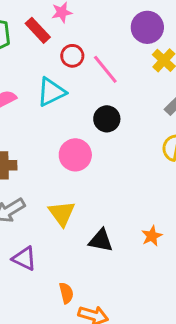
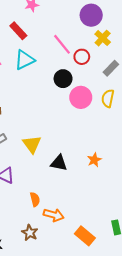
red rectangle: (38, 30) -> (18, 31), moved
red circle: (72, 56) -> (82, 57), moved
pink circle: (75, 155) -> (81, 97), moved

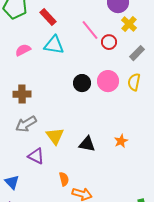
cyan triangle: (25, 60) -> (54, 45), turned 35
black circle: (63, 79) -> (82, 83), moved
yellow triangle: (32, 144) -> (55, 136), moved

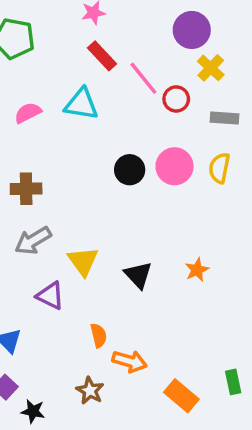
red rectangle: (48, 17) -> (102, 56), moved
gray rectangle: (137, 53) -> (225, 118), turned 49
black triangle: (87, 144) -> (138, 275), turned 36

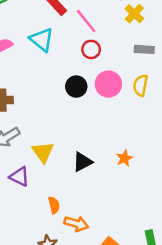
red circle: (176, 99) -> (91, 49), moved
cyan triangle: (81, 104) -> (42, 40), turned 30
black triangle: (138, 275) -> (82, 162), turned 45

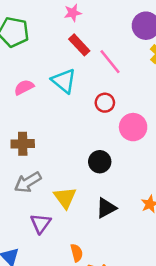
red circle: (91, 49) -> (105, 103), moved
black circle: (76, 87) -> (100, 162), moved
purple triangle: (19, 177) -> (41, 223), turned 40

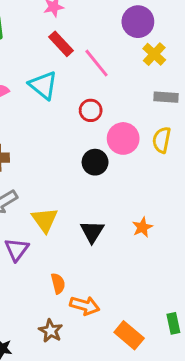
black circle: (100, 162) -> (95, 162), moved
black triangle: (106, 208) -> (92, 232), turned -30

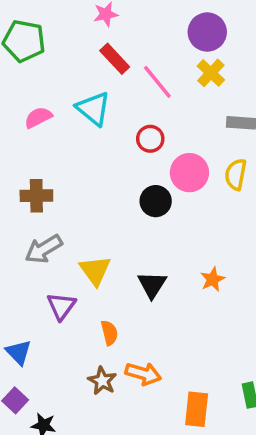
yellow cross: (154, 54) -> (211, 73), moved
orange semicircle: (58, 283) -> (109, 333), moved
brown star: (51, 331) -> (102, 381), moved
orange rectangle: (129, 335) -> (197, 409), turned 56

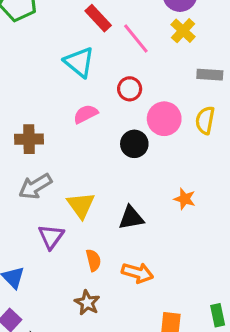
pink semicircle: (38, 117) -> (86, 114), moved
orange star: (213, 279) -> (185, 199), moved, turned -30
black triangle: (152, 285) -> (131, 218), turned 48
orange arrow: (143, 374) -> (137, 273), moved

